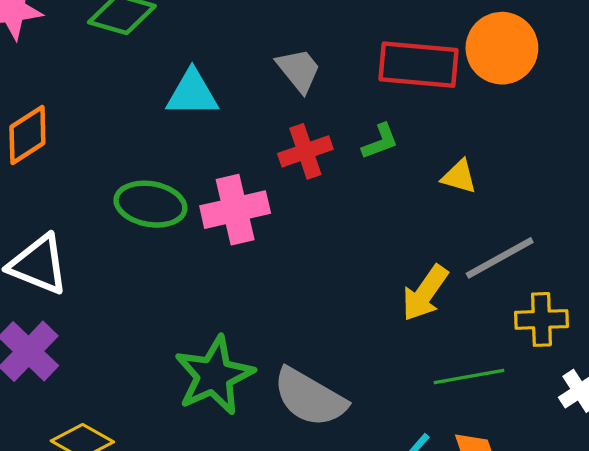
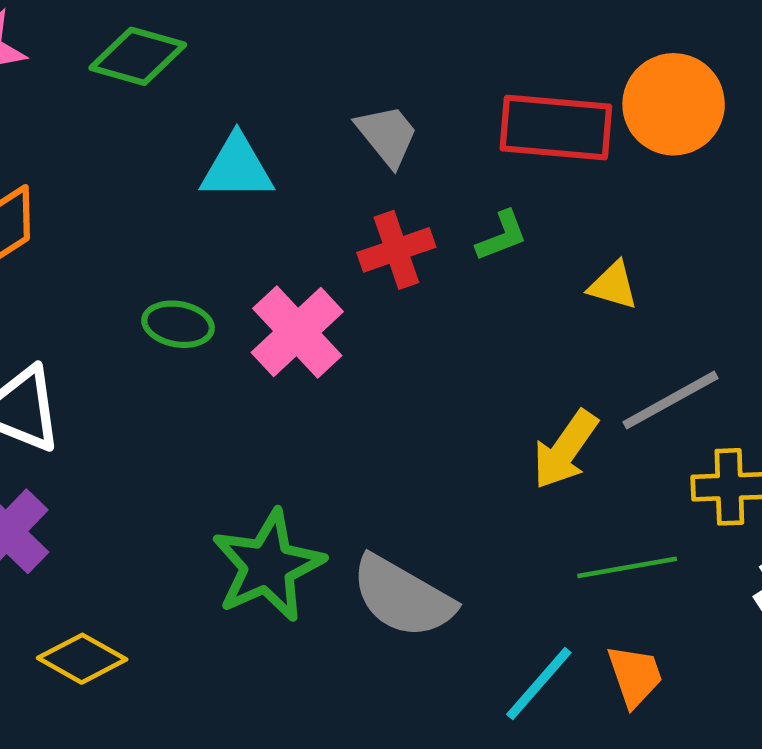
green ellipse: (150, 204) -> (178, 324), size x0.7
pink cross: (235, 210) -> (297, 332), turned -30

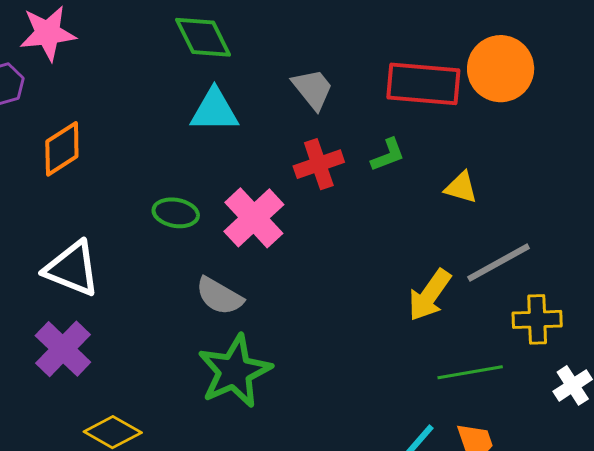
green diamond: (138, 56) -> (203, 37), moved, turned 48
gray semicircle: (403, 597) -> (219, 296), moved, size x0.7

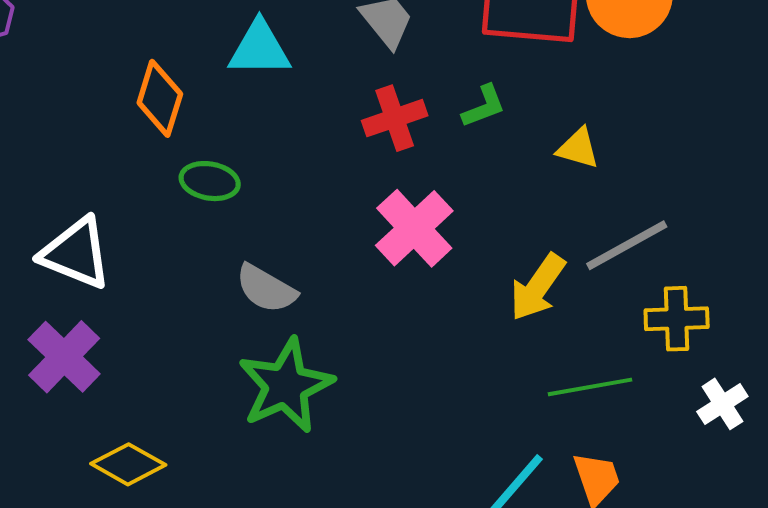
orange diamond: (62, 149) -> (160, 98), moved, turned -40
pink cross: (254, 218) -> (414, 228), moved

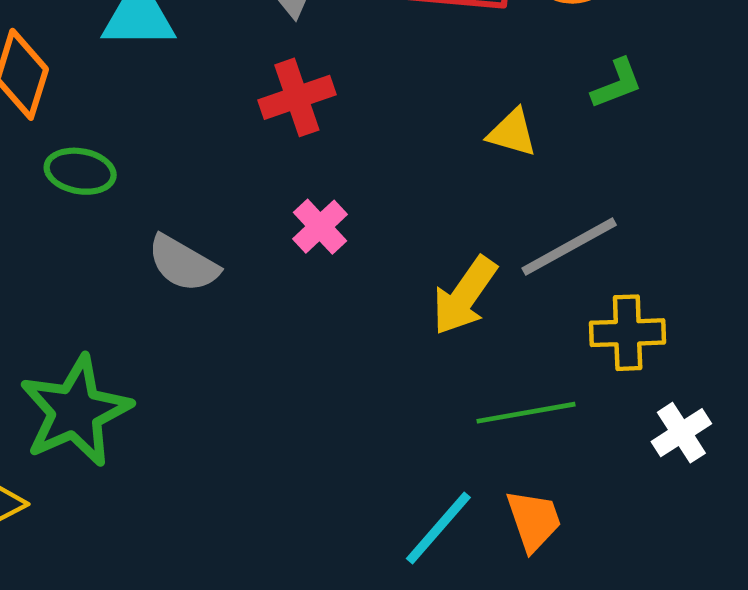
green L-shape: (484, 106) -> (617, 84), moved
pink cross: (414, 228) -> (320, 227), size x0.6
gray semicircle: (266, 289) -> (183, 263), moved
green star: (286, 386) -> (75, 411), moved

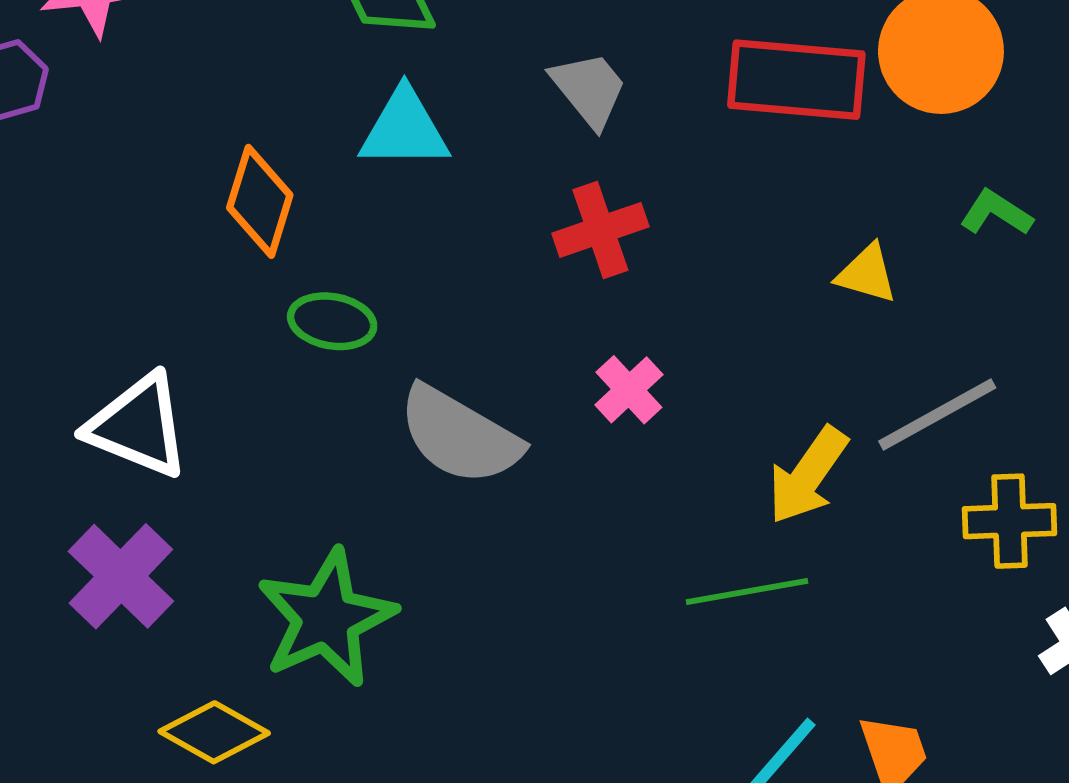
green L-shape: (617, 84) -> (996, 213), turned -126
gray semicircle: (183, 263) -> (460, 435), size x1.4
green line: (526, 413) -> (747, 591), moved

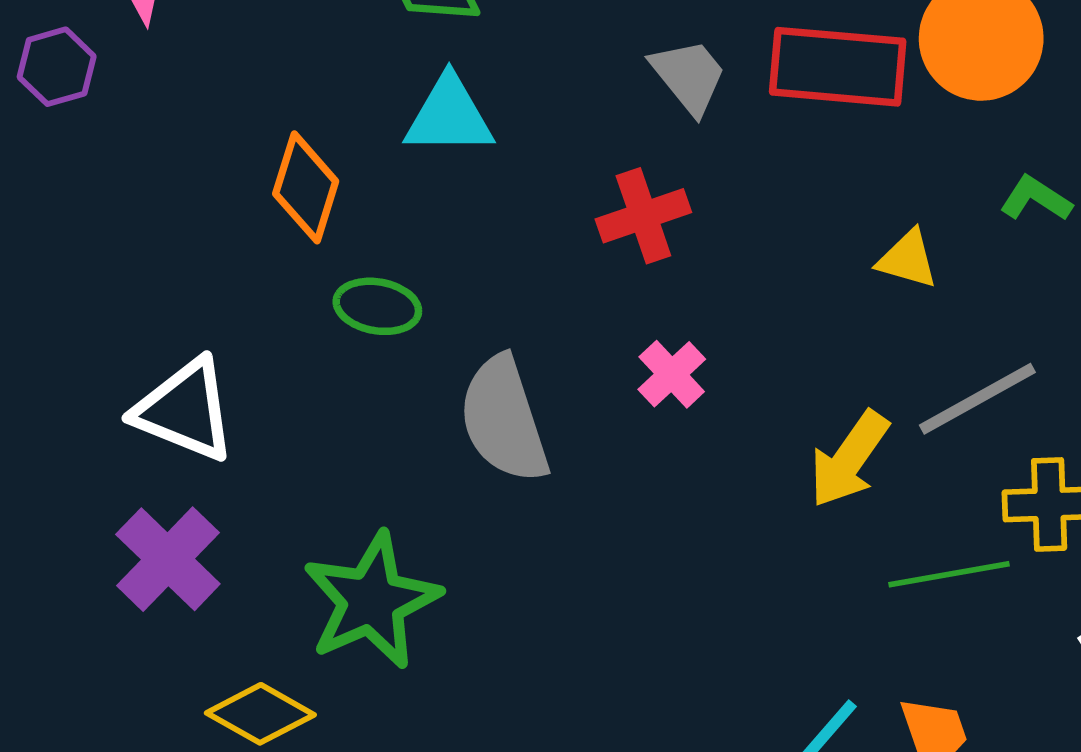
gray trapezoid: (589, 89) -> (689, 76), moved
gray semicircle: (460, 435) -> (504, 420), turned 42
green line: (747, 591) -> (949, 574), moved

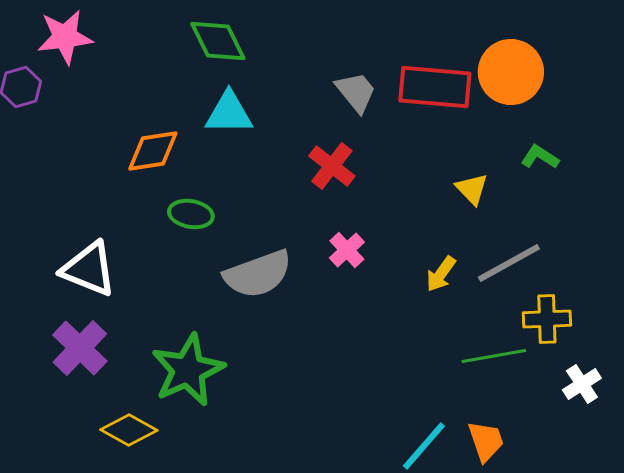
orange diamond: (306, 187) -> (153, 151), turned 64
red cross: (643, 216) -> (332, 166), turned -33
yellow triangle: (908, 259) -> (472, 189), turned 30
gray semicircle: (504, 420) -> (258, 274), turned -92
yellow arrow: (849, 459) -> (441, 274), moved, size x0.7

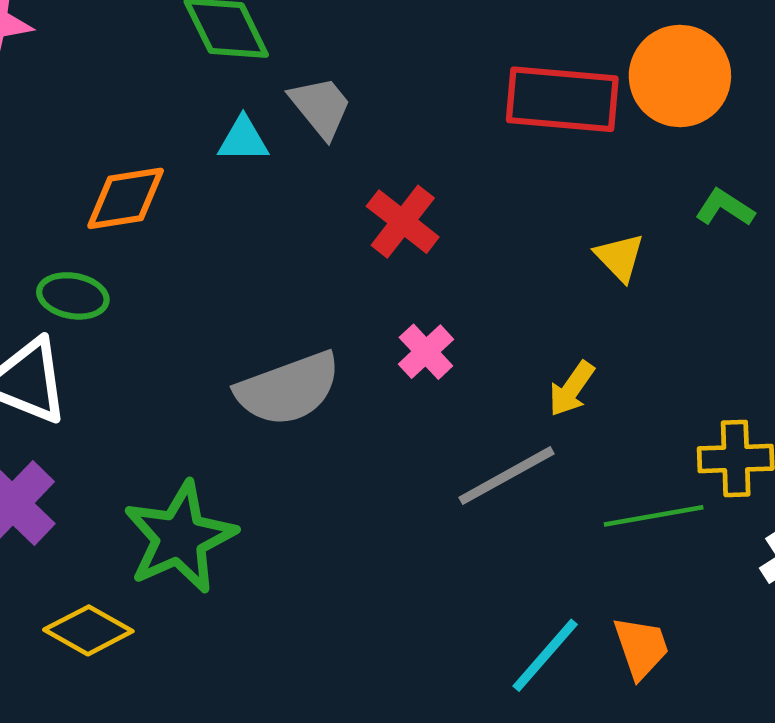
gray trapezoid: (356, 92) -> (321, 107), moved
cyan triangle: (229, 113) -> (243, 140), size x0.7
green ellipse: (191, 214) -> (73, 296), moved
gray line: (509, 263) -> (506, 476), moved

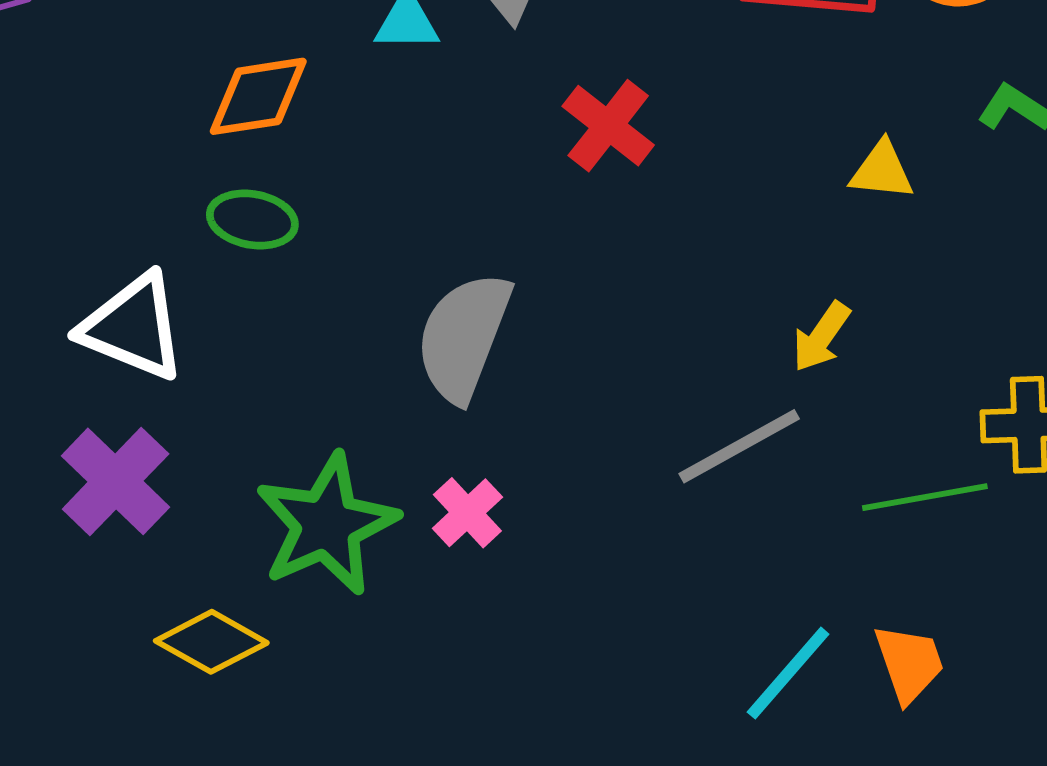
yellow triangle: (620, 257) -> (882, 171), turned -40
green ellipse: (73, 296) -> (252, 220), moved
pink cross: (426, 352) -> (467, 513), moved
gray semicircle: (288, 389) -> (464, 337), turned 131

